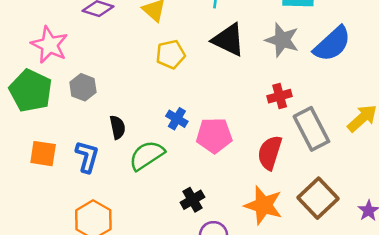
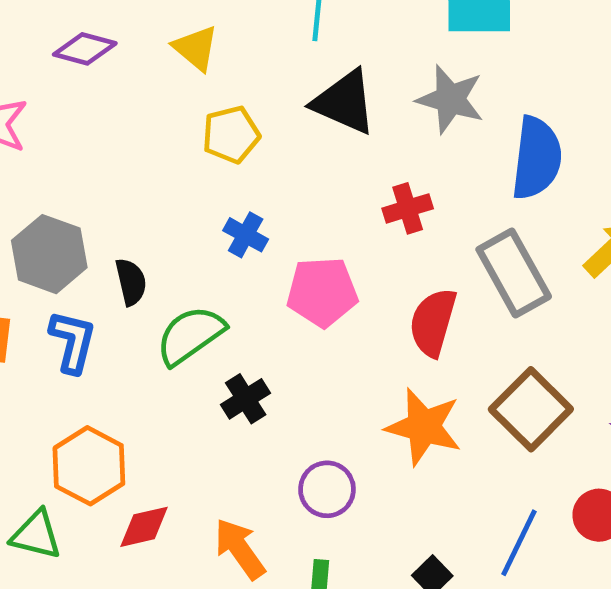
blue semicircle: (332, 44) -> (537, 158), moved, turned -39
gray hexagon: (83, 87) -> (49, 254), moved, size x1.4
red cross: (280, 96) -> (408, 208), moved
blue cross: (177, 119) -> (246, 235), moved
black cross: (192, 200) -> (246, 399), moved

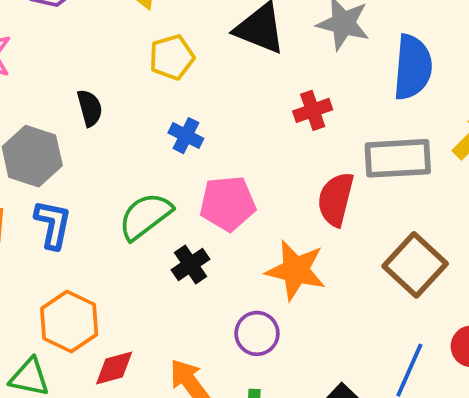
gray rectangle: (514, 273) -> (398, 158), turned -62
black semicircle: (131, 282) -> (90, 108), moved
pink pentagon: (322, 292) -> (228, 203), moved
orange star: (424, 427) -> (296, 270), moved

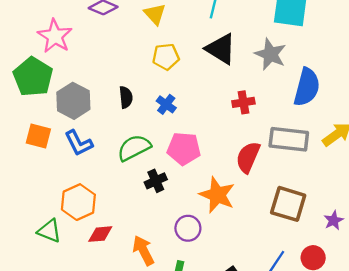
black semicircle: (90, 108) -> (126, 97), moved
blue L-shape: (53, 224) -> (79, 143), turned 132
brown square: (415, 265) -> (288, 204), turned -36

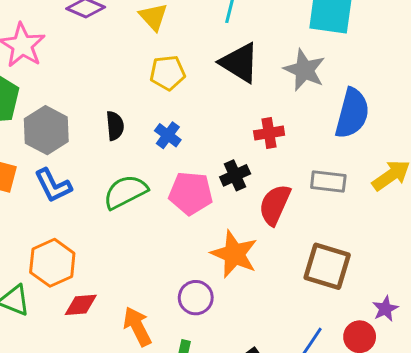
gray rectangle: (289, 139) -> (328, 182), size x0.7
black cross: (156, 181) -> (235, 175), moved
purple star: (334, 220) -> (385, 309), moved

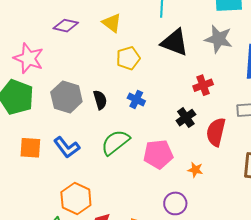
gray hexagon: (46, 130) -> (66, 97), moved
pink pentagon: (191, 193) -> (158, 154), moved
orange star: (234, 254) -> (195, 170), size x0.5

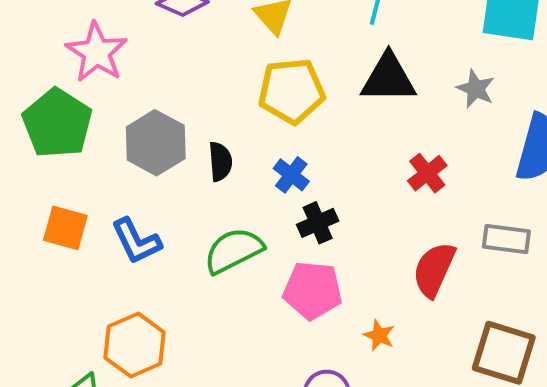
gray star: (219, 39) -> (476, 89), size x0.7
black triangle: (175, 42) -> (388, 78), turned -32
yellow pentagon: (128, 58) -> (292, 91), size x1.4
red cross: (203, 85) -> (427, 173), turned -30
black cross: (186, 118) -> (318, 223), moved

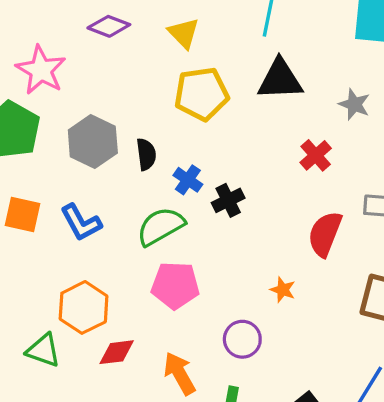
gray star: (476, 89) -> (354, 104), moved
blue cross: (291, 175) -> (188, 180), moved
pink pentagon: (313, 290) -> (175, 285), moved

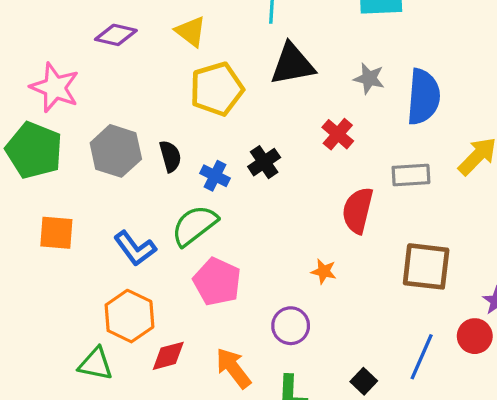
black cross: (228, 200) -> (264, 162), moved
blue L-shape: (81, 223) -> (135, 248), moved
pink pentagon: (175, 285) -> (217, 282), turned 30

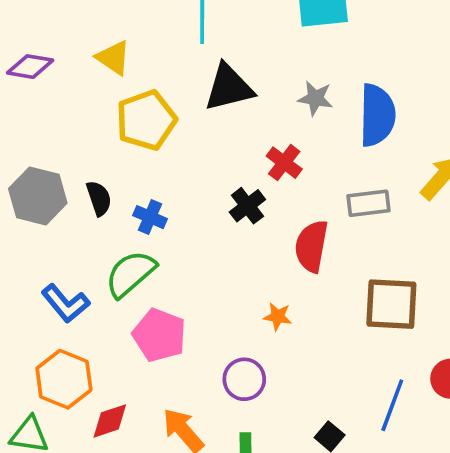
black cross: (264, 162) -> (247, 206), moved

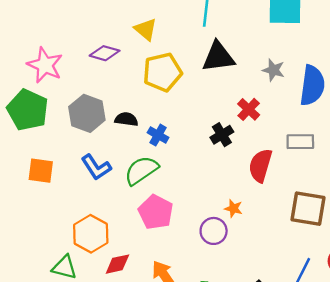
purple diamond: (30, 67) -> (105, 53), moved
black semicircle: (99, 198) -> (126, 119), turned -70
blue L-shape: (66, 303) -> (96, 167), moved
purple circle: (244, 379) -> (214, 231), moved

